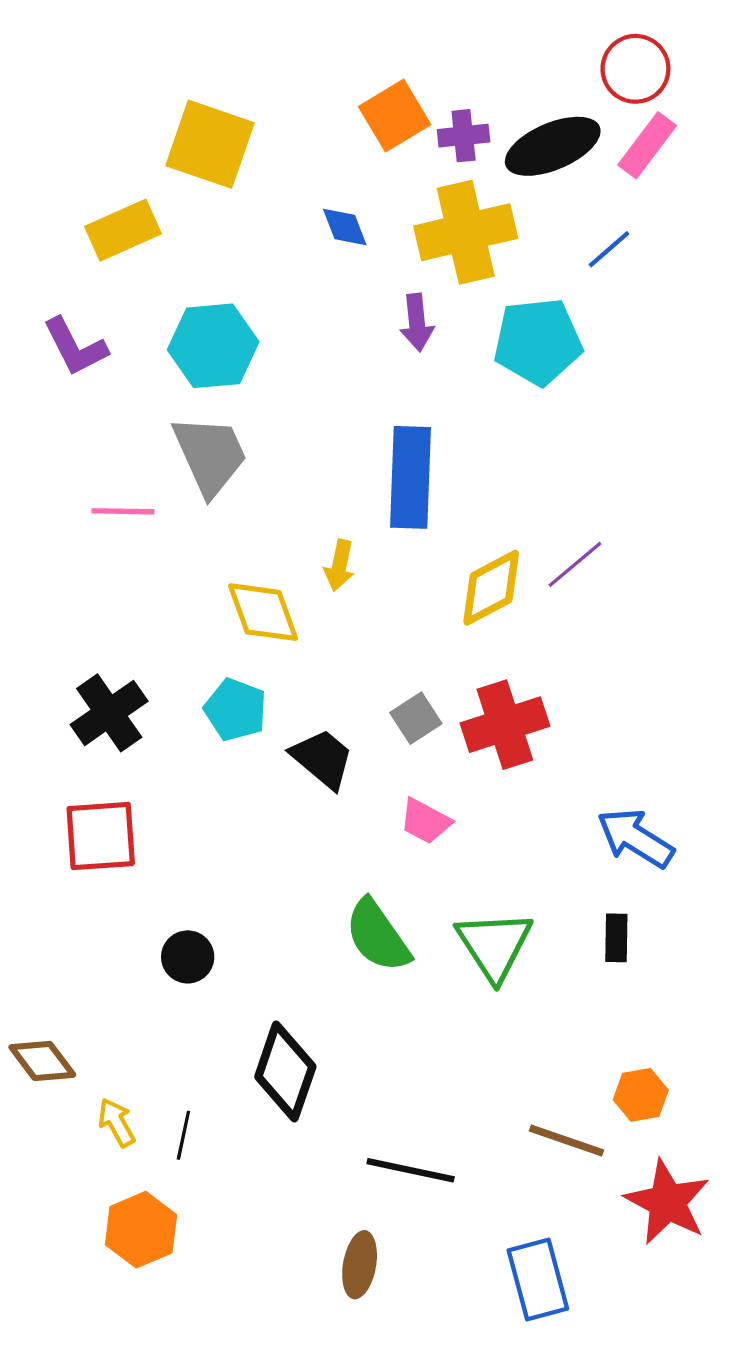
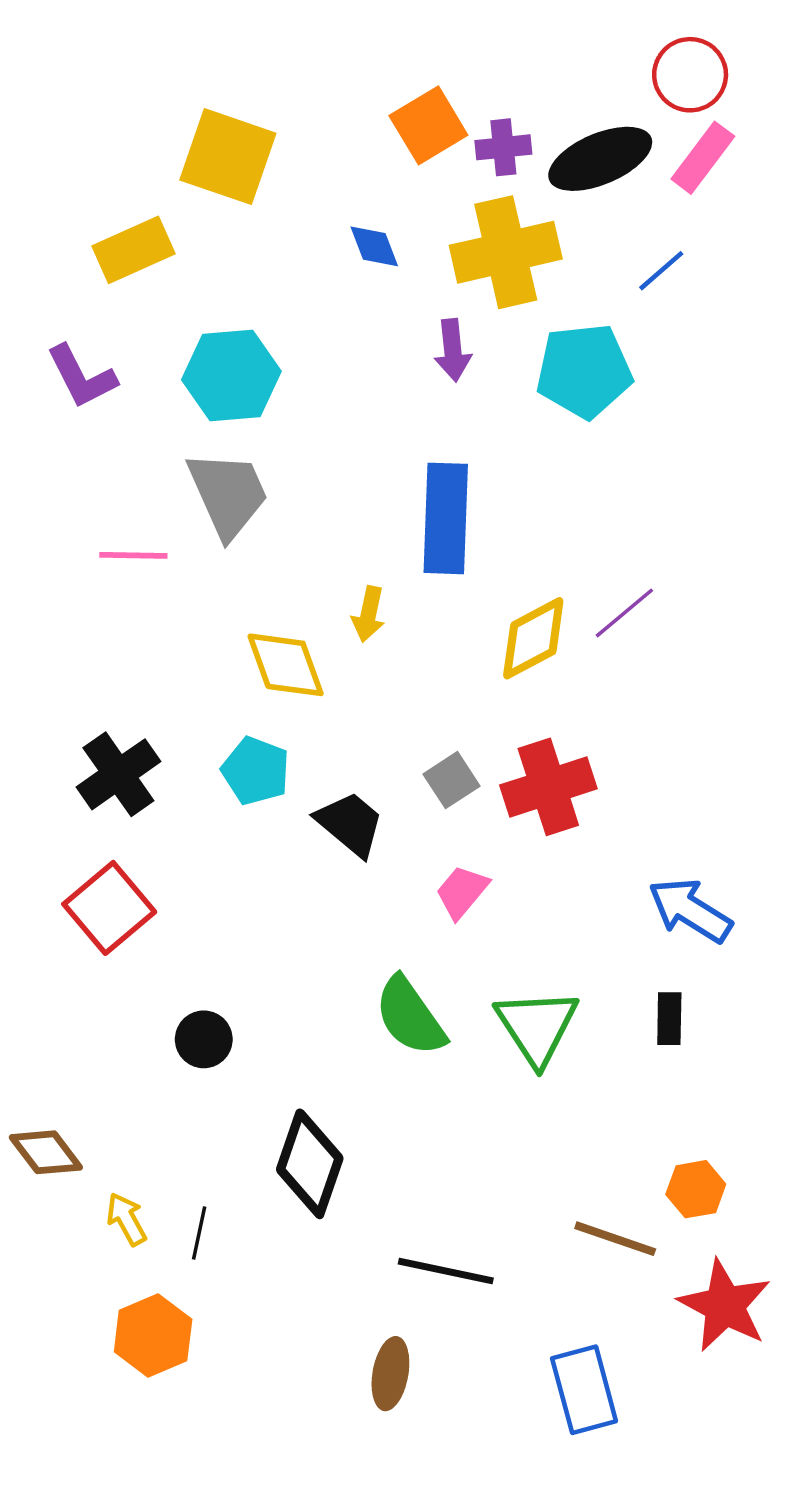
pink trapezoid: (425, 821) -> (462, 892), turned 102
red square: (101, 836) -> (109, 908), turned -36

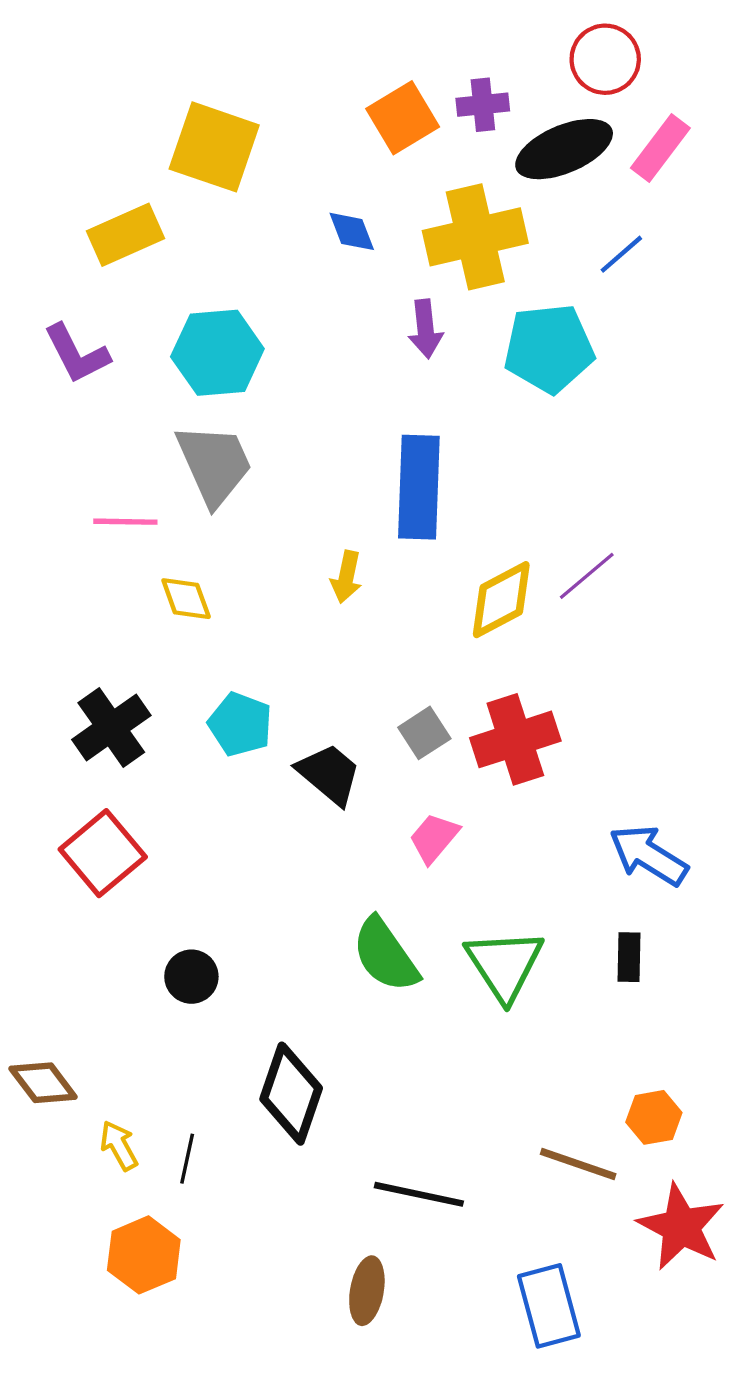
red circle: (690, 75) -> (605, 59), moved
purple cross: (503, 147) -> (483, 105), moved
yellow diamond: (286, 665) -> (186, 599), moved, size x0.7

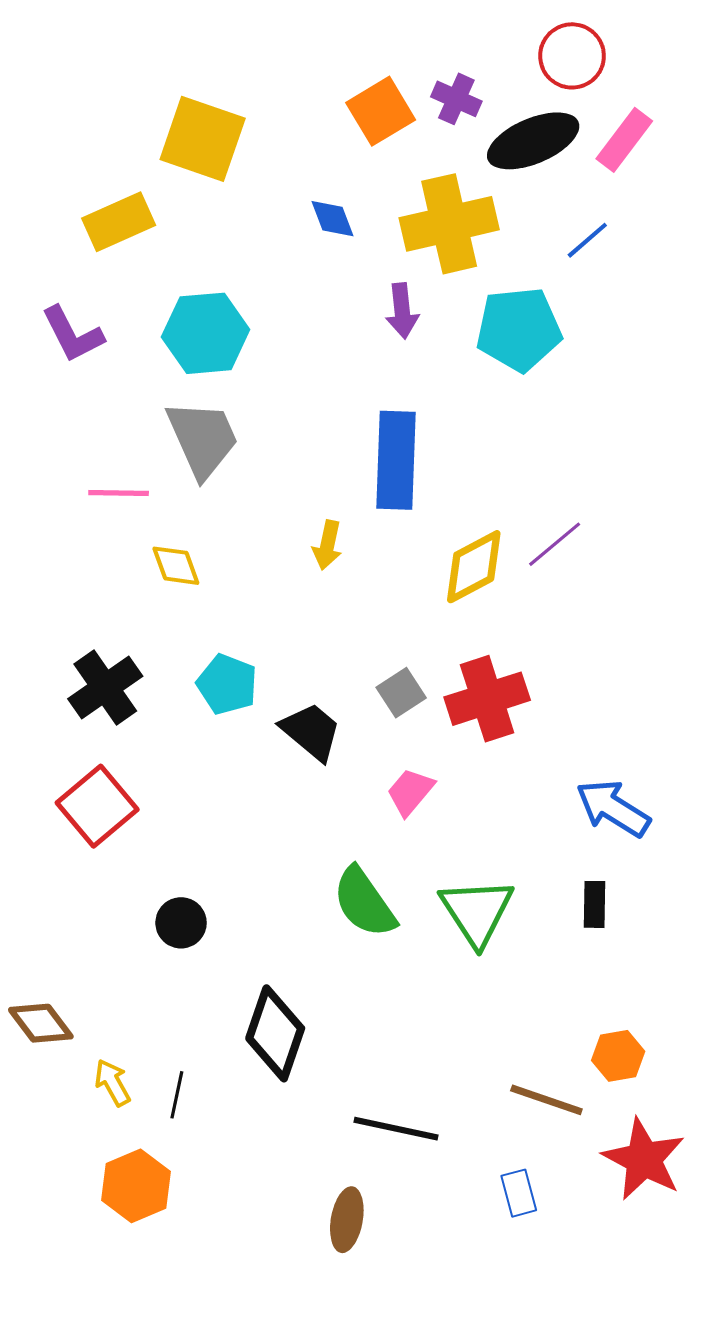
purple cross: (483, 105) -> (456, 99), turned 30
blue rectangle: (549, 1306) -> (519, 1193), moved, size x0.6

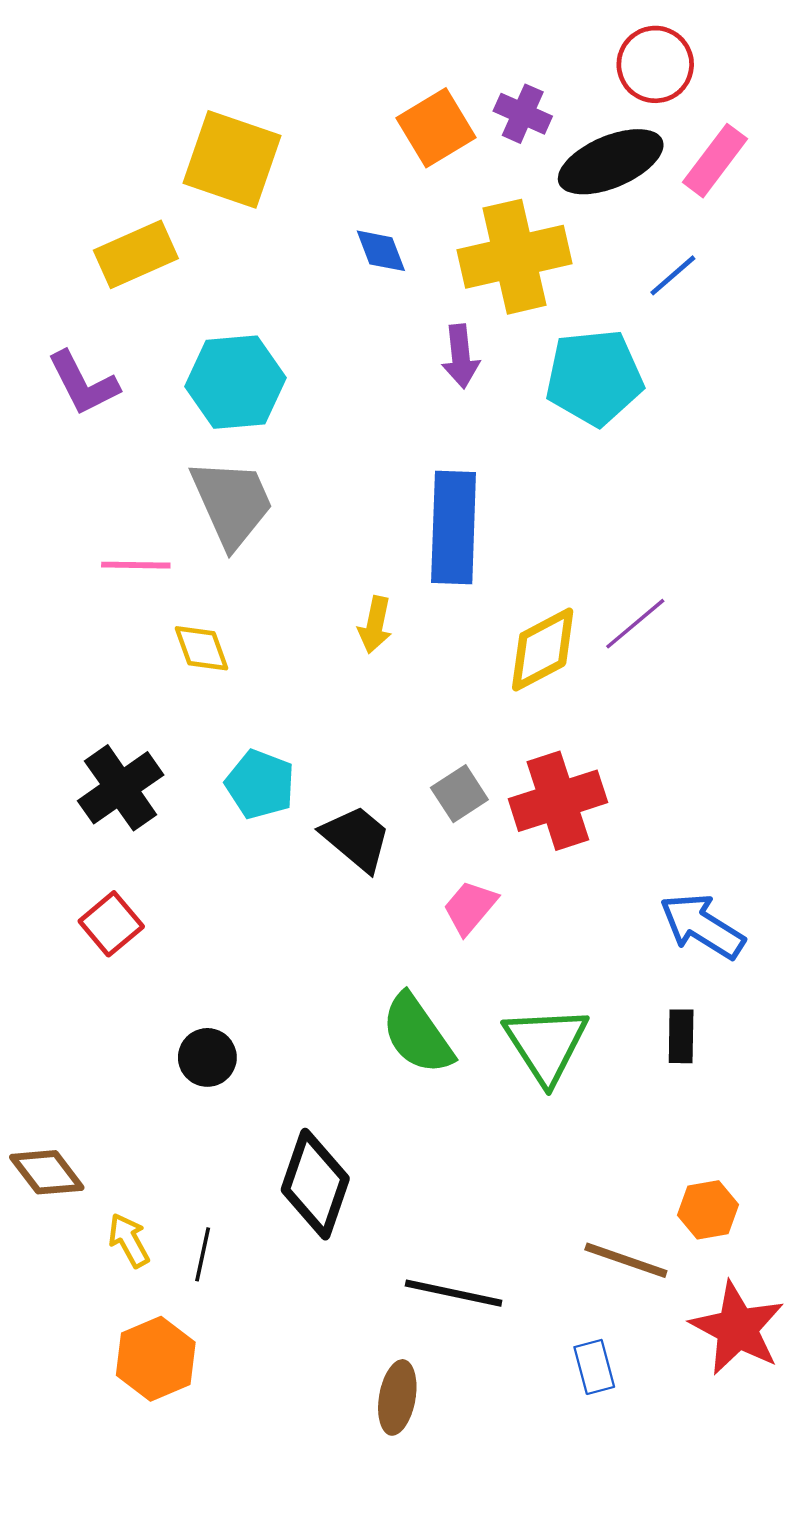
red square: (97, 806) -> (111, 924), size x0.7

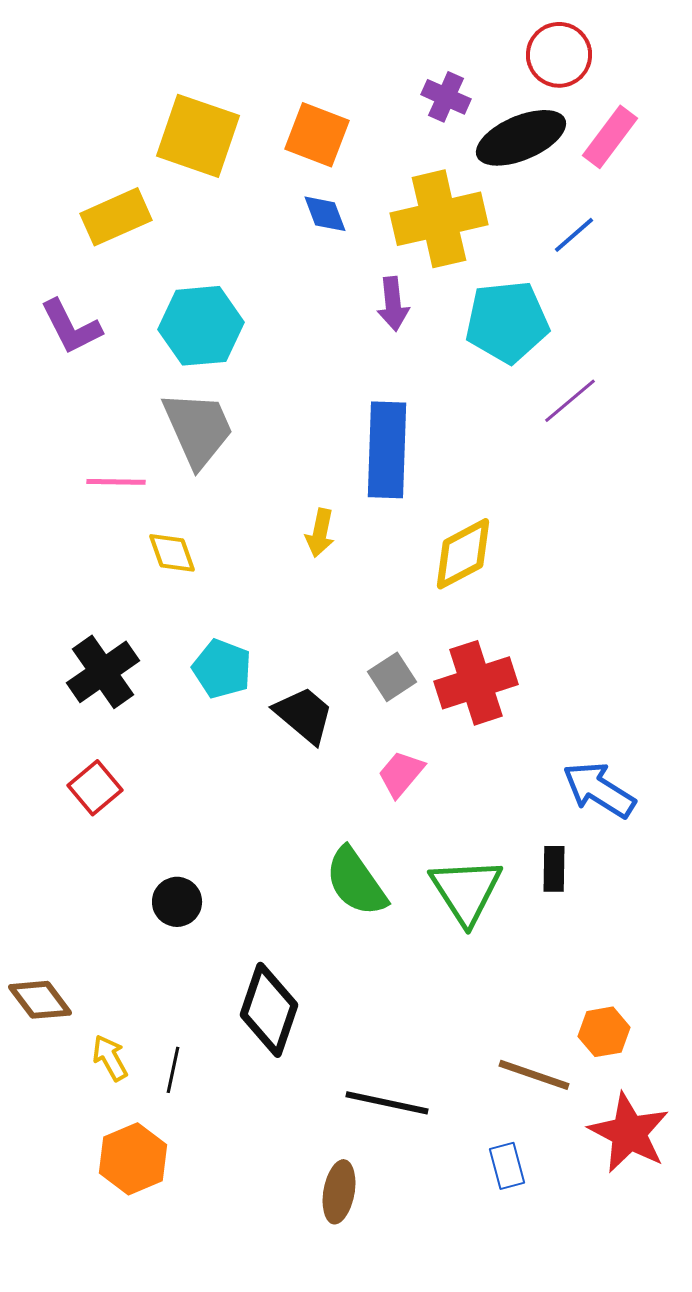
orange square: (436, 128) -> (317, 135), moved, turned -38
purple line: (635, 624) -> (570, 401), moved
black rectangle: (681, 1036) -> (554, 869), moved

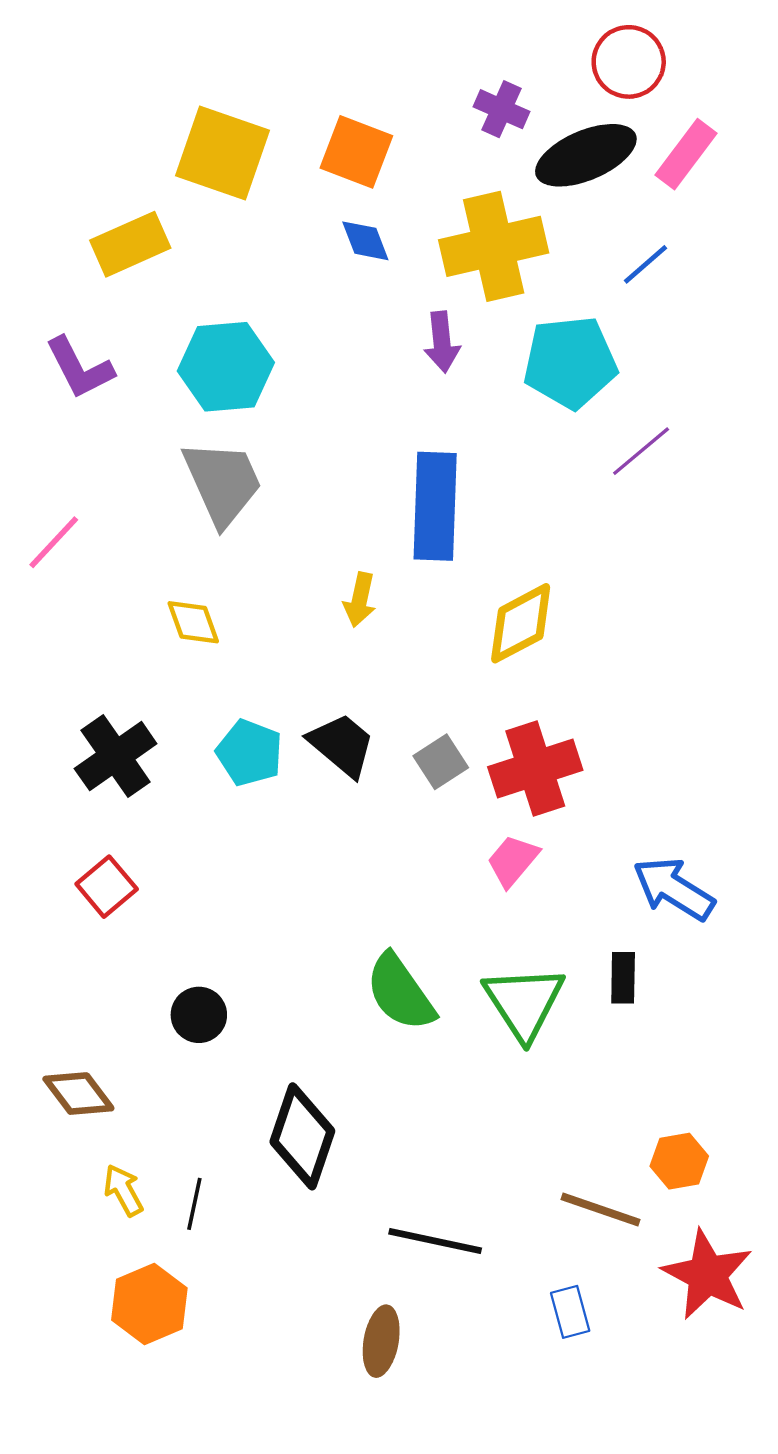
pink line: (116, 482) -> (54, 542), moved, turned -48
black trapezoid: (304, 715) -> (342, 745), moved
pink trapezoid: (401, 774) -> (513, 861), moved
brown diamond: (40, 1000) -> (78, 1094), moved

